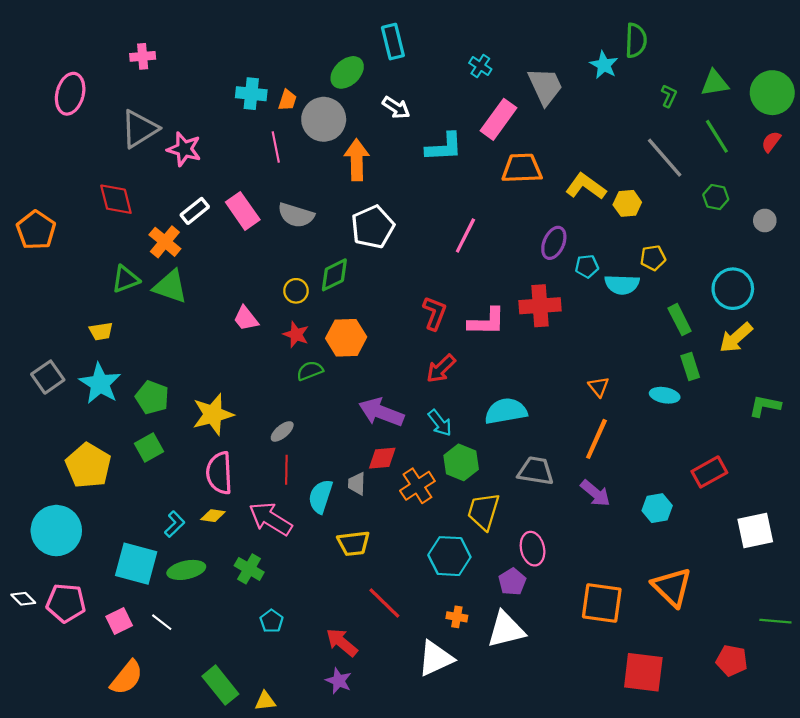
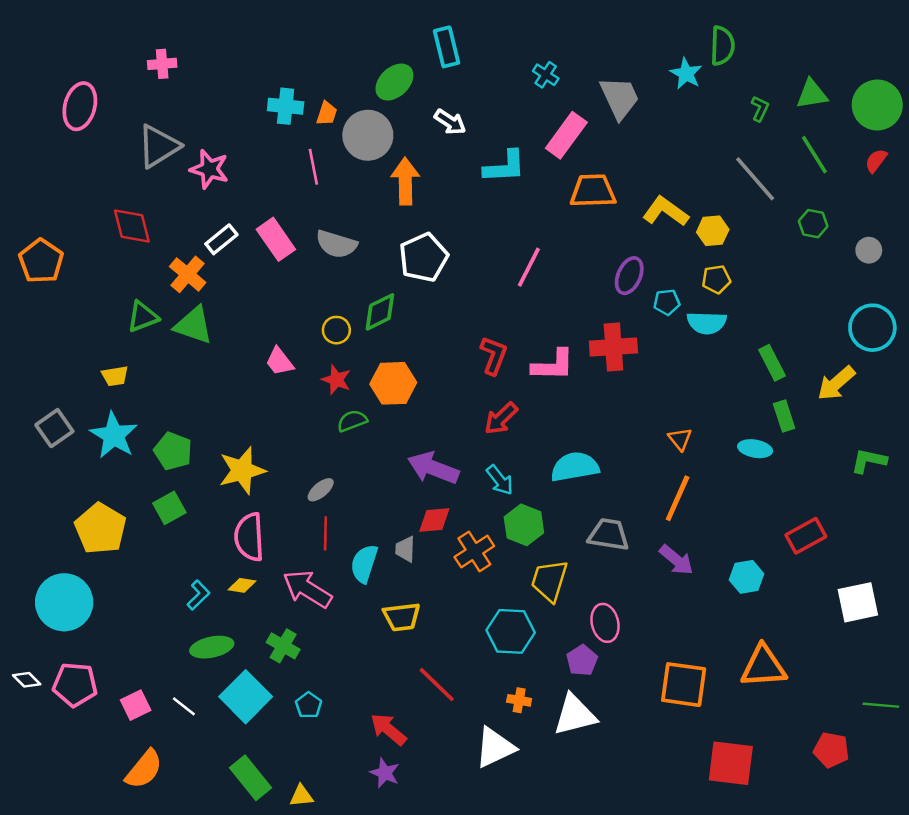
yellow pentagon: (653, 258) -> (716, 279), moved
cyan circle: (733, 289) -> (872, 328), moved
cyan square: (136, 564) -> (246, 697), moved, turned 30
orange triangle: (672, 587) -> (764, 666), turned -48

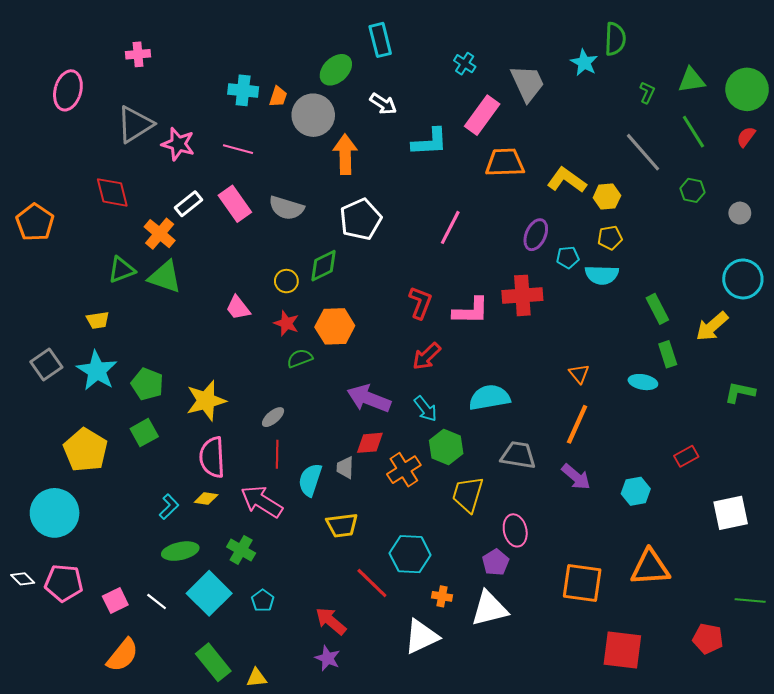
pink line: (313, 167) -> (238, 149), moved, turned -64
red rectangle: (806, 536) -> (686, 456), size x0.7
cyan hexagon: (511, 631) -> (410, 554), moved

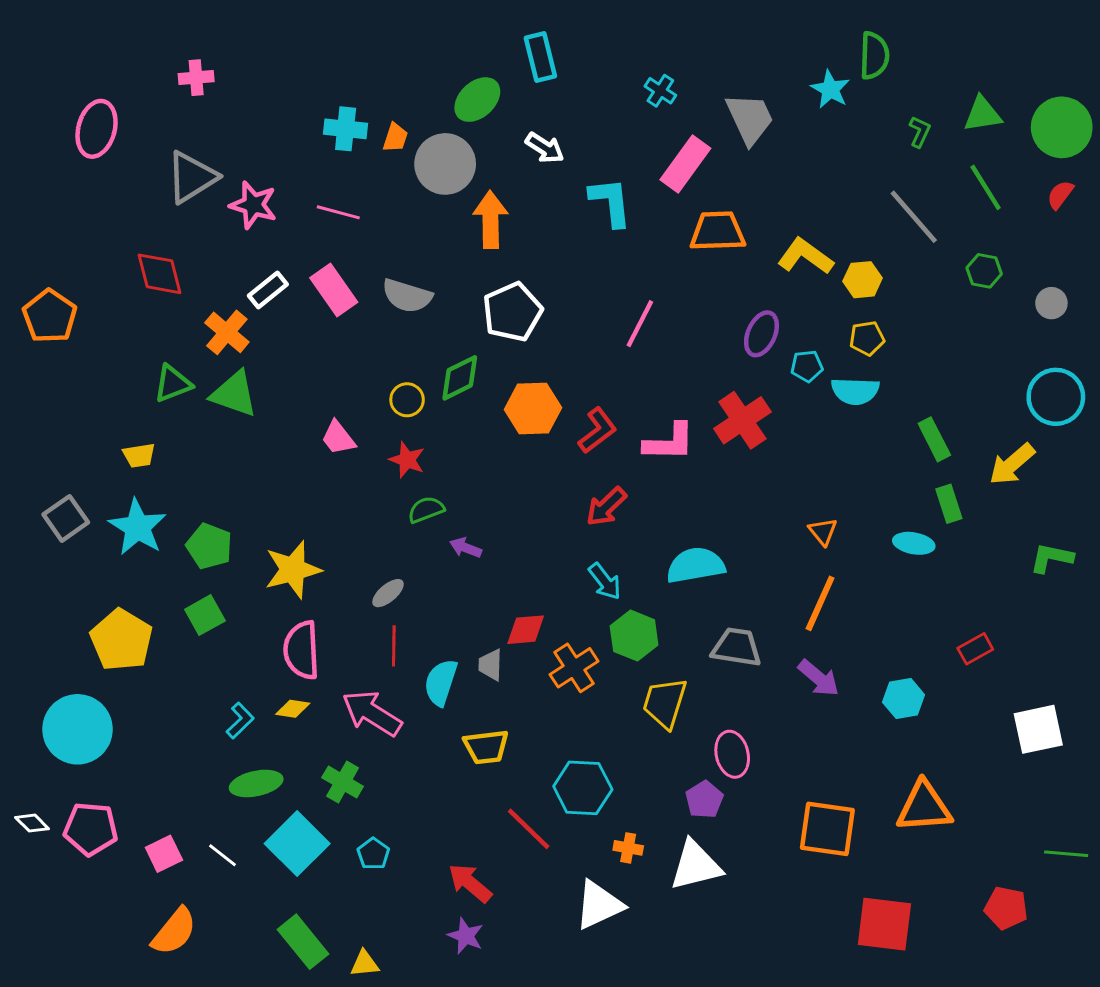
cyan L-shape: (430, 142) -> (611, 202), turned -93
red cross: (522, 295) -> (742, 420), turned -30
red L-shape: (420, 303) -> (597, 431), turned 32
orange hexagon: (335, 326) -> (533, 409), moved
purple arrow: (369, 399) -> (466, 548), moved, size x0.5

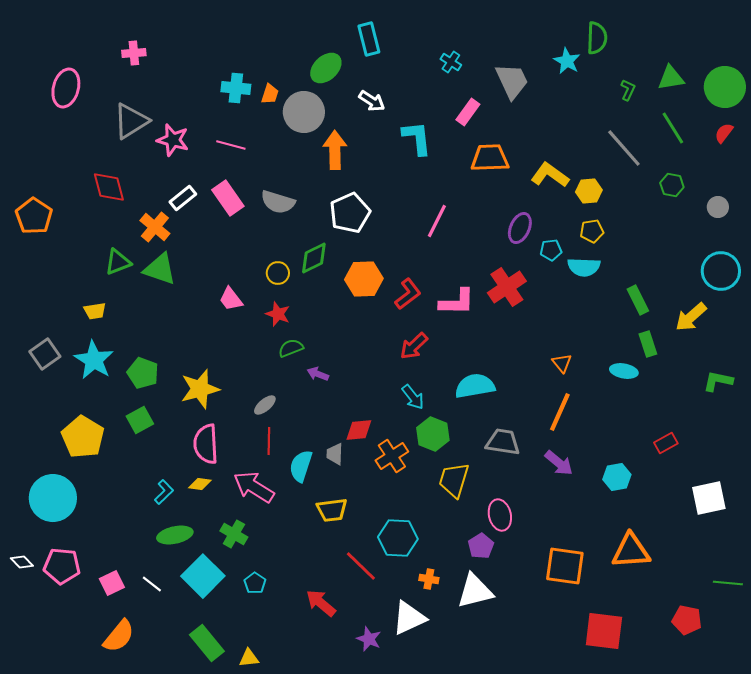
pink rectangle: (685, 164) -> (468, 112), size x0.7
purple star: (466, 936) -> (369, 639), moved

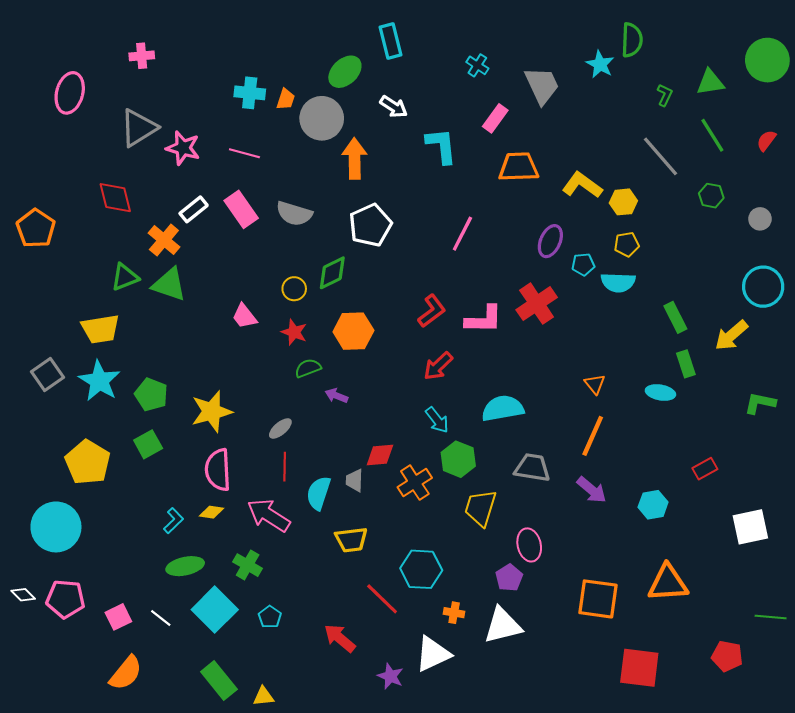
green circle: (725, 87) -> (767, 60), moved
orange hexagon: (364, 279) -> (353, 331), moved
yellow trapezoid: (95, 311) -> (100, 329), size x1.6

